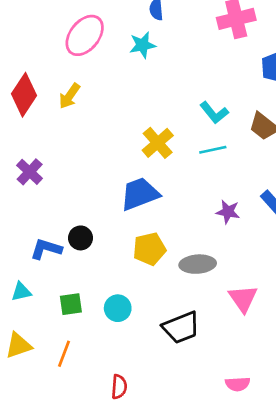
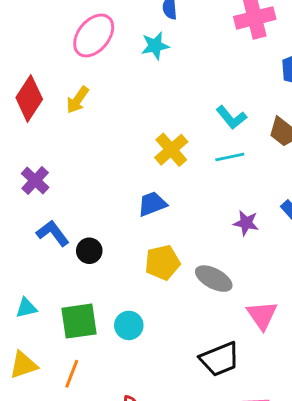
blue trapezoid: (140, 194) -> (152, 204), size x0.7
blue L-shape: (46, 249) -> (53, 233), moved, turned 36
gray ellipse: (198, 264) -> (214, 279), turned 32
green square: (71, 304) -> (79, 321), size x1.5
black trapezoid: (181, 327) -> (220, 359), moved

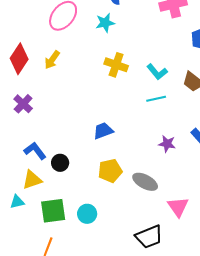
yellow cross: (171, 150) -> (116, 65), moved, turned -30
purple cross: (35, 180) -> (23, 104), moved
yellow triangle: (23, 365) -> (32, 180), moved

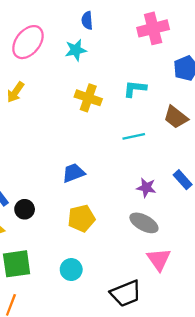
cyan L-shape: (157, 72) -> (135, 89), moved, turned 135
gray ellipse: (145, 182) -> (144, 223), moved
cyan circle: (87, 214) -> (71, 270), moved

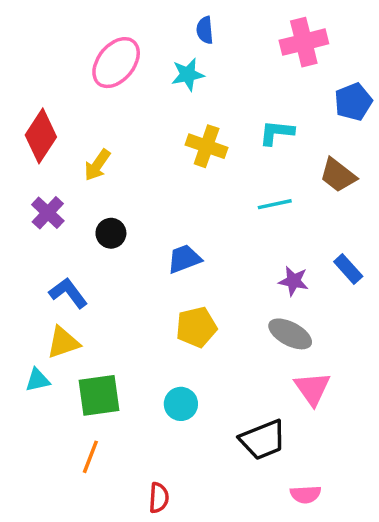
yellow arrow: (15, 92) -> (97, 165), moved
black circle: (25, 209) -> (111, 233), moved

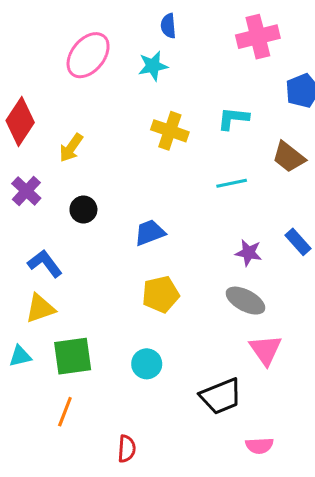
cyan triangle: (38, 380) -> (20, 356), moved

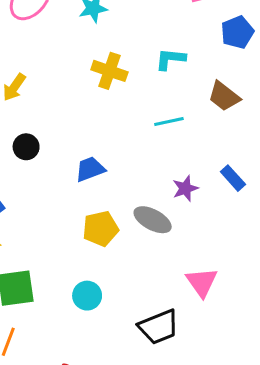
purple star: (249, 253) -> (185, 188), turned -30
gray ellipse: (245, 301) -> (153, 220), moved

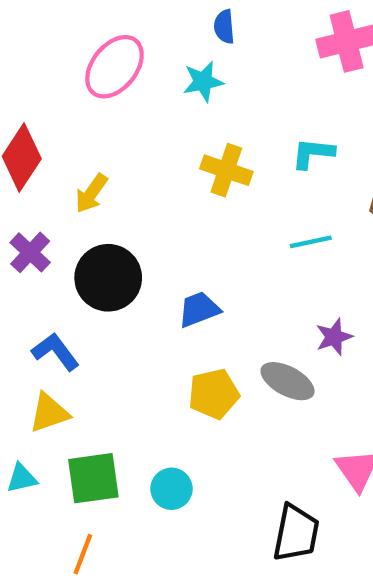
black circle: (26, 147) -> (108, 278), size x1.8
cyan circle: (87, 296) -> (171, 489), moved
black trapezoid: (159, 327) -> (296, 533), turned -57

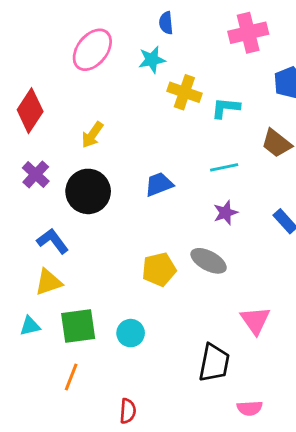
yellow cross: (226, 170) -> (184, 92), moved
yellow arrow: (91, 193) -> (92, 135), moved
blue trapezoid: (199, 309) -> (159, 184), moved
purple star: (334, 337) -> (226, 213), moved

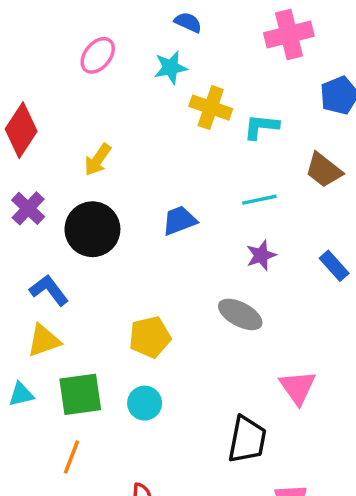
blue semicircle: (166, 23) -> (188, 22), turned 120
pink ellipse: (92, 50) -> (98, 55), size x0.7
yellow pentagon: (159, 269) -> (150, 337), moved

